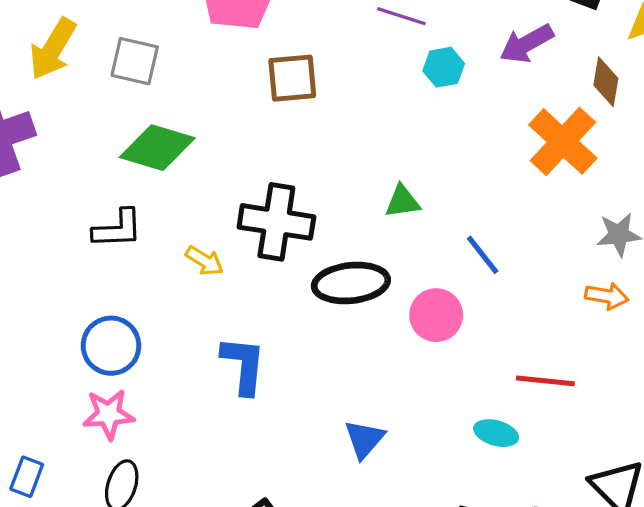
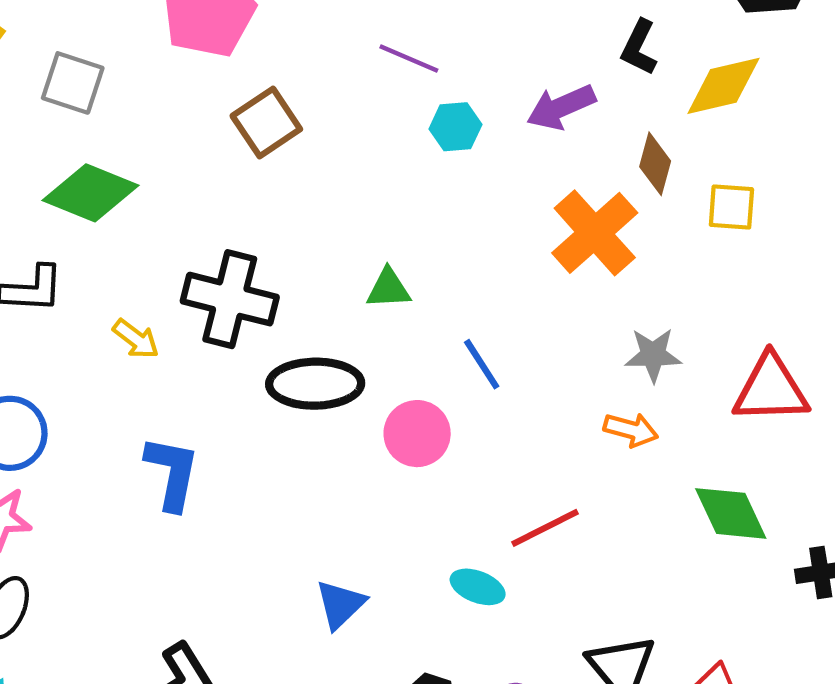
brown square: (292, 78) -> (266, 123), turned -34
red line: (545, 381) -> (545, 528), turned -38
blue triangle: (364, 439) -> (340, 604), moved

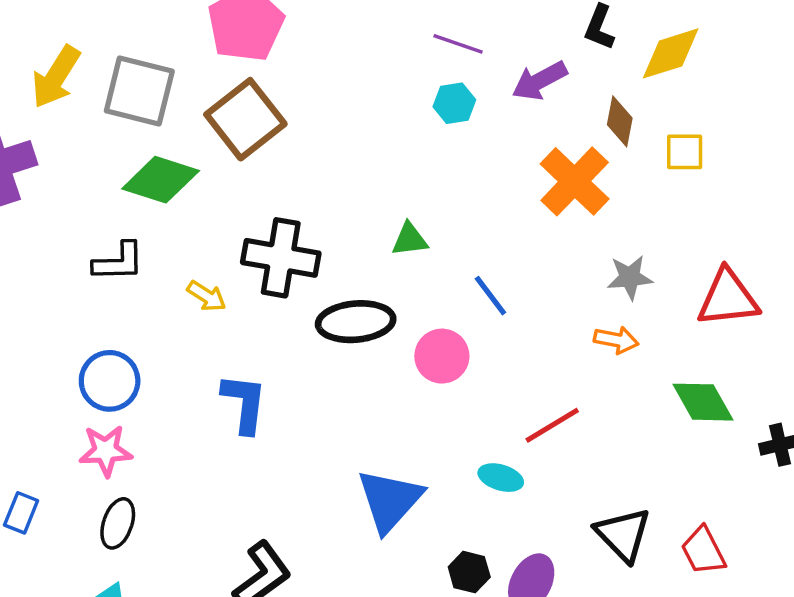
purple line: (409, 58) -> (458, 44), moved
gray square: (73, 83) -> (139, 91), size x1.4
brown square: (266, 123) -> (245, 119), moved, size x1.4
blue triangle: (340, 604) -> (390, 500), size x1.6

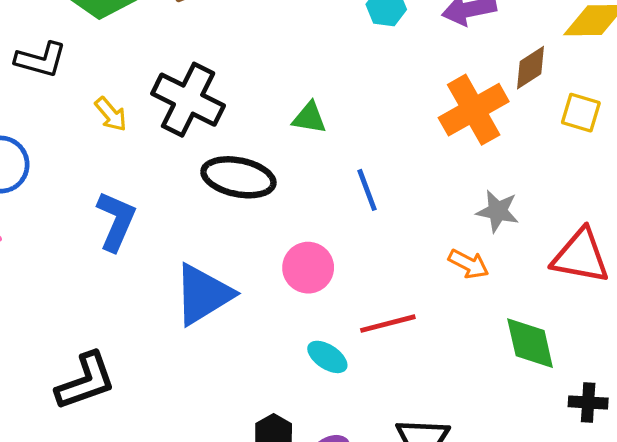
brown diamond: (620, 121) -> (530, 68), turned 30
pink circle: (442, 356) -> (308, 268), moved
blue triangle: (390, 500) -> (203, 294), moved

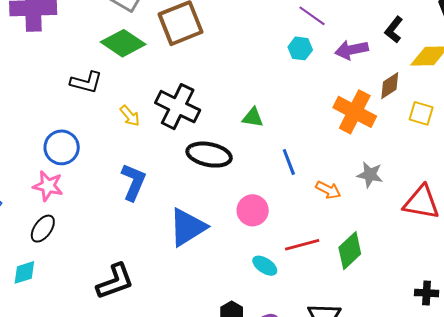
orange cross: (474, 110) -> (355, 112), turned -33
orange arrow: (469, 264) -> (328, 190), moved
green diamond: (530, 343) -> (350, 251), moved, turned 60

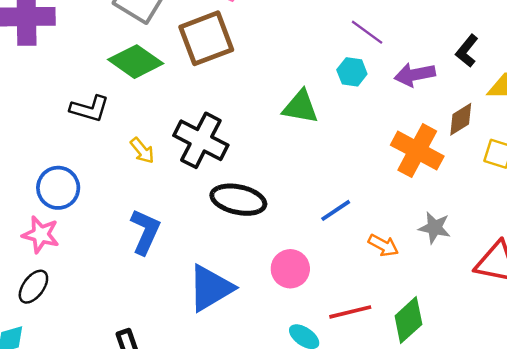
green triangle: (253, 117) -> (300, 107), moved, size x1.4
blue line: (289, 162) -> (336, 210), turned 76

